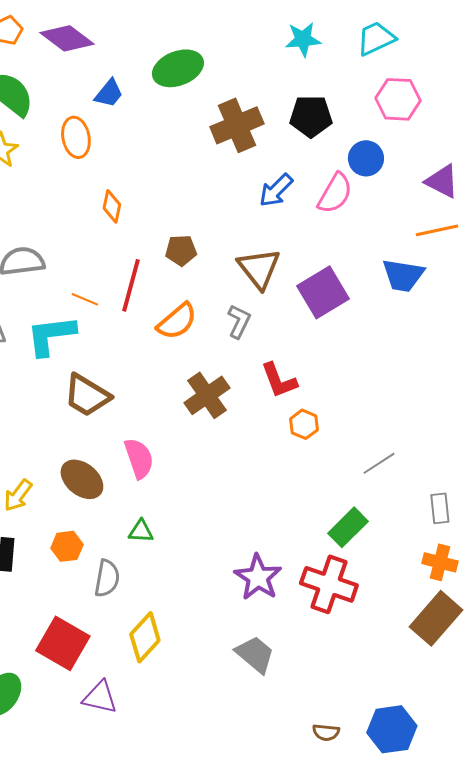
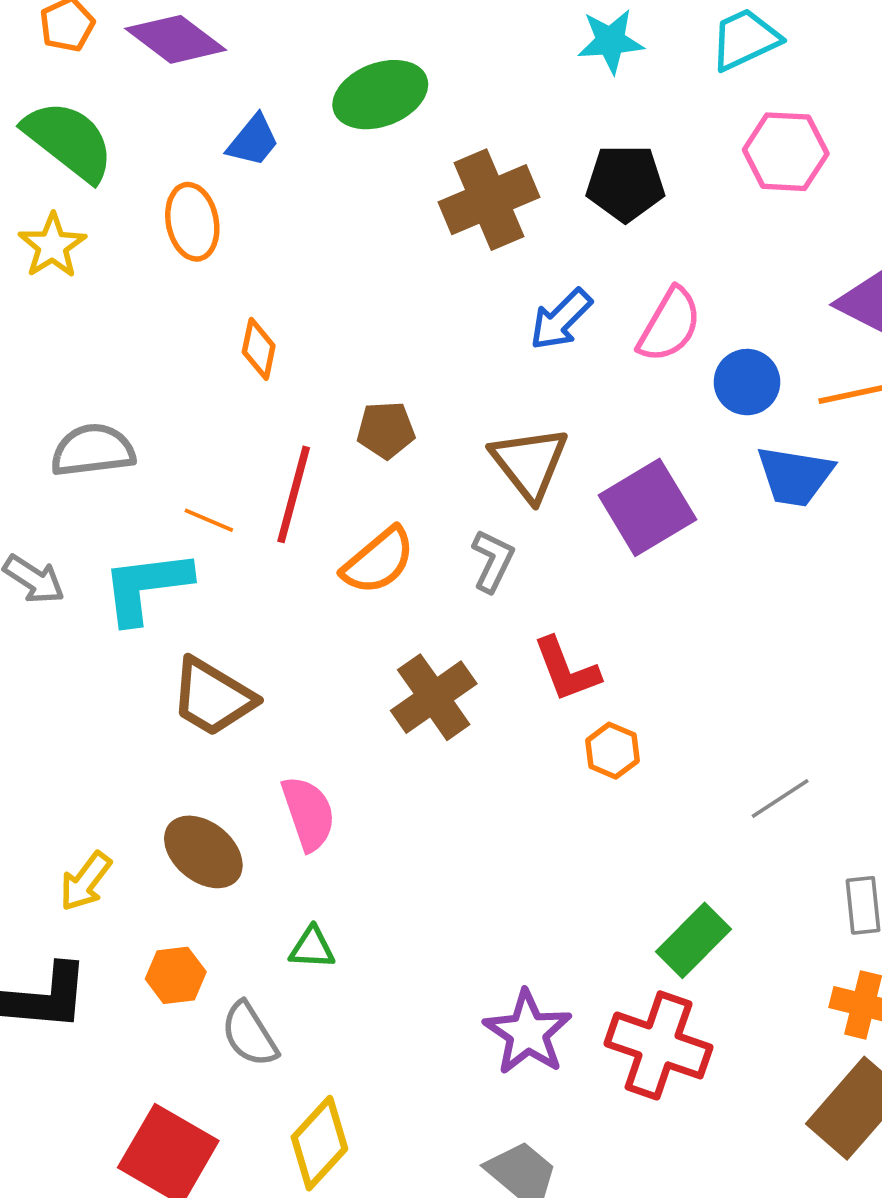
blue circle: (366, 158) -> (747, 382), moved
gray line: (379, 463) -> (780, 799), moved
gray semicircle: (107, 578) -> (249, 1034), turned 138

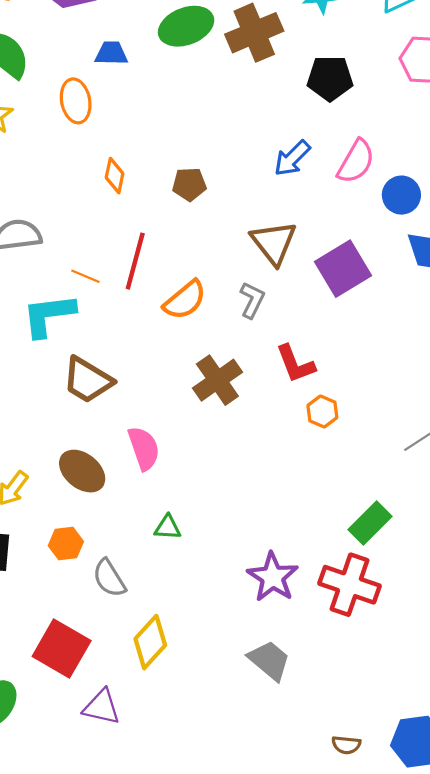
blue trapezoid: (253, 141) -> (111, 53), turned -128
brown cross: (489, 200) -> (254, 33), moved
brown pentagon: (386, 430) -> (189, 184), moved
green triangle: (312, 948) -> (168, 527), moved

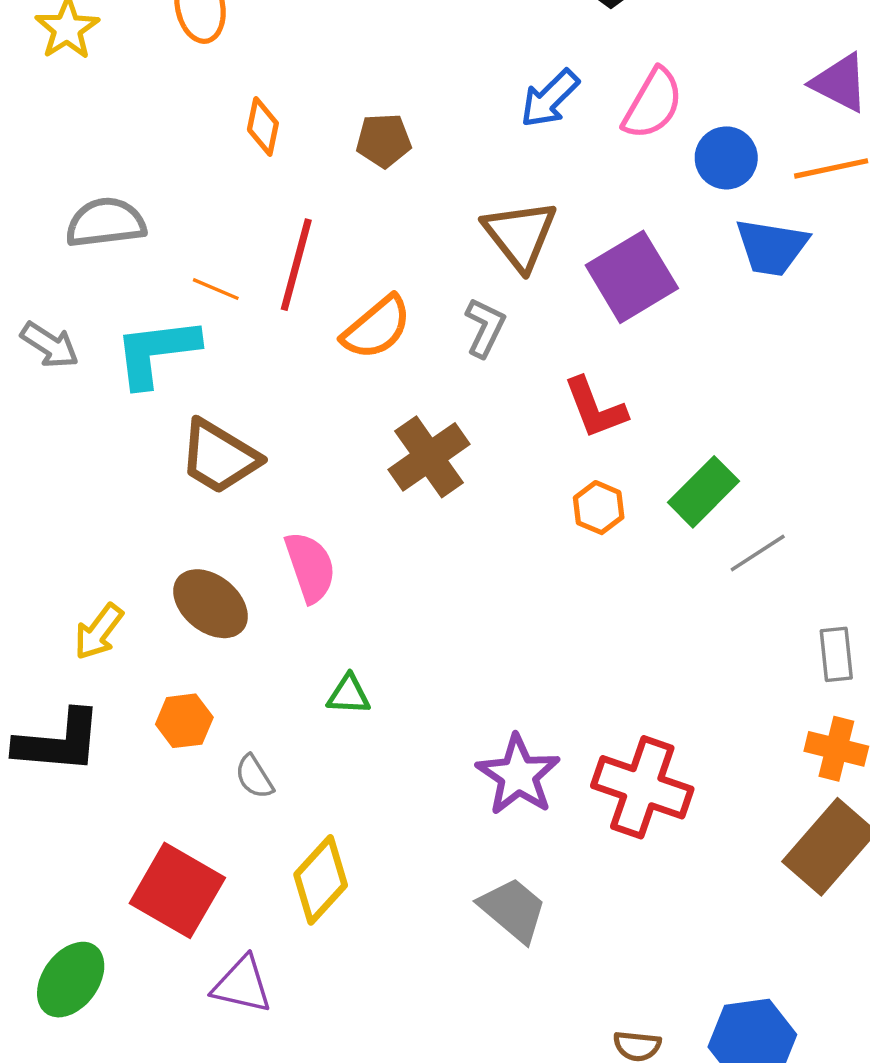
red L-shape: (295, 364) -> (595, 408), moved
green rectangle: (370, 523) -> (703, 492), moved
gray semicircle: (109, 578) -> (254, 777), size x0.7

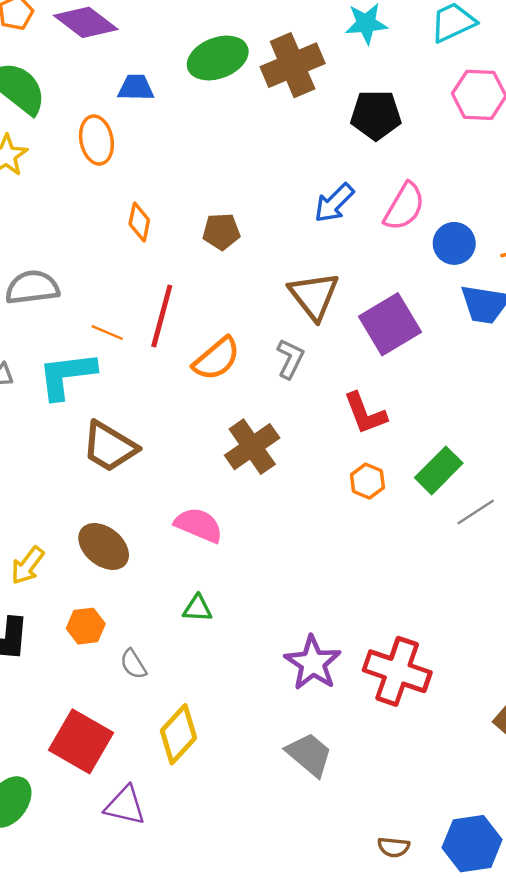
pink semicircle: (310, 567) -> (199, 525), moved, turned -48

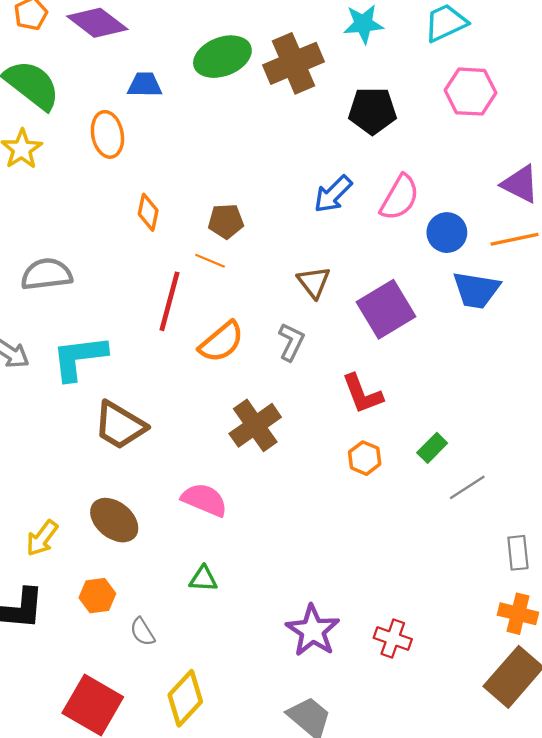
brown triangle: (314, 296) -> (314, 282), size x0.7
orange line: (107, 333) -> (210, 261), moved
green rectangle: (439, 470) -> (432, 448), size x0.7
red cross: (397, 671) -> (393, 638), size x0.6

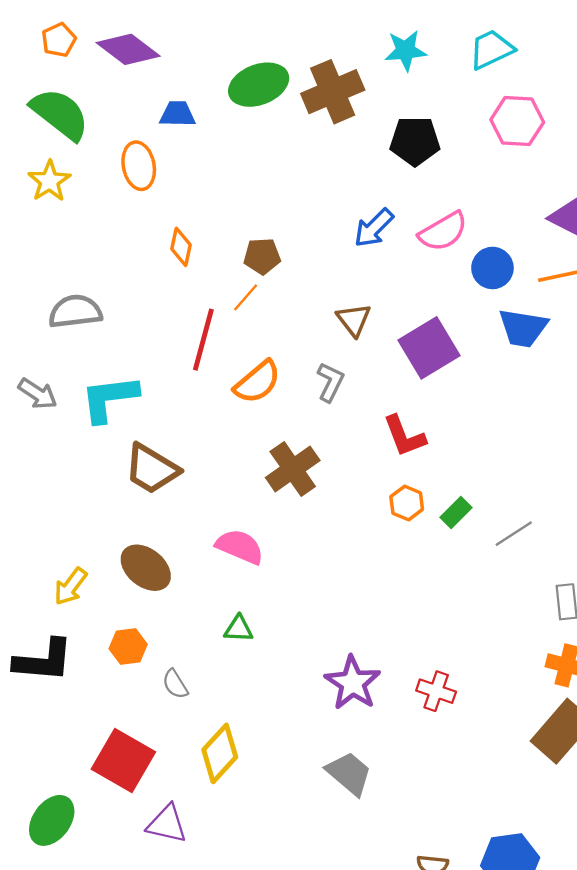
pink semicircle: (400, 198) -> (443, 232), turned 30
orange line: (210, 261) -> (246, 297), turned -72
green rectangle: (432, 448) -> (456, 512), moved

